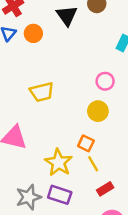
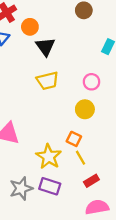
black triangle: (67, 15) -> (45, 47), moved
orange circle: (33, 33) -> (30, 27), moved
yellow trapezoid: (42, 92) -> (48, 81), moved

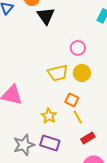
yellow trapezoid: (48, 81) -> (58, 73), moved
pink circle: (91, 82) -> (78, 48), moved
yellow star: (49, 157) -> (49, 116), size x0.7

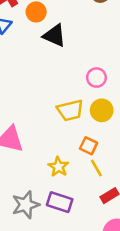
black triangle: (46, 16) -> (54, 36), turned -30

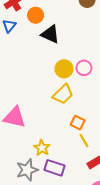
yellow trapezoid: (70, 110) -> (63, 94), turned -30
yellow circle: (102, 110) -> (64, 69), moved
yellow star: (58, 167) -> (42, 148), moved

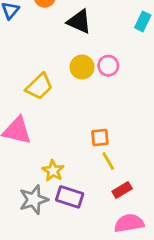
black triangle: (50, 34) -> (79, 21), moved
yellow trapezoid: (63, 94) -> (39, 86), moved
orange square: (78, 123) -> (100, 138), turned -32

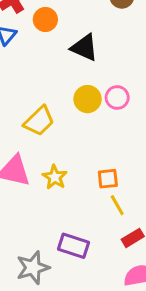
yellow star: (53, 171) -> (55, 177), moved
gray star: (34, 200) -> (33, 268), moved

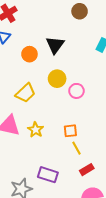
orange circle: (45, 19) -> (29, 54), moved
black triangle: (84, 48) -> (55, 45), turned 42
pink circle: (117, 97) -> (76, 91), moved

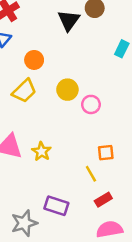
black triangle: (55, 45) -> (69, 20), moved
yellow trapezoid: (25, 93) -> (24, 91), moved
orange square: (70, 131) -> (106, 153), moved

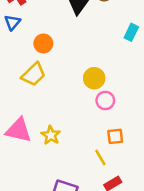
yellow circle: (67, 90) -> (94, 78), moved
pink circle: (91, 104) -> (105, 100), moved

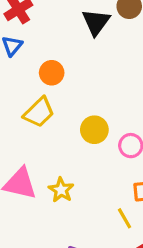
yellow circle: (94, 78) -> (94, 130), moved

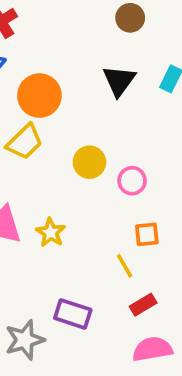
black triangle: (96, 22) -> (119, 81), moved
orange circle: (52, 73) -> (39, 96), size x1.5

